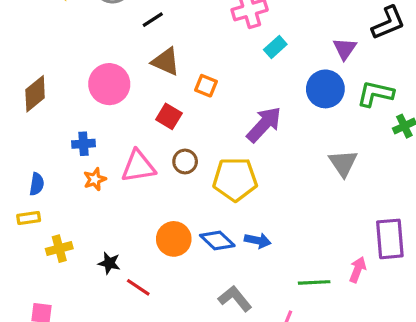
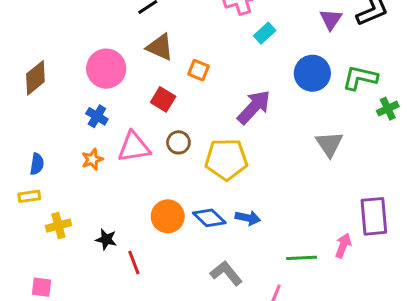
purple triangle: (345, 49) -> (331, 19), moved
blue cross: (83, 144) -> (97, 116), moved, turned 35
red line: (138, 287) -> (134, 262), turned 35

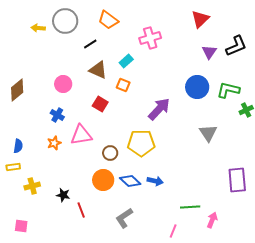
cyan rectangle: (265, 33) -> (126, 61), moved
pink circle: (106, 69) -> (63, 84), size x0.7
brown circle: (178, 142) -> (110, 153), moved
pink arrow: (343, 246) -> (212, 220), moved
gray L-shape: (226, 273) -> (124, 218), moved, turned -85

